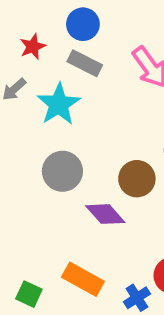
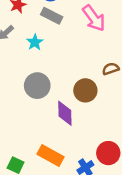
cyan star: (59, 104) -> (35, 42), size x0.6
purple diamond: (105, 214) -> (65, 113), turned 40

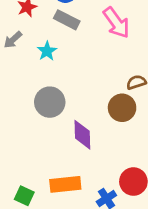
brown circle: (85, 90) -> (122, 108), moved
orange rectangle: (50, 155) -> (65, 184), turned -35

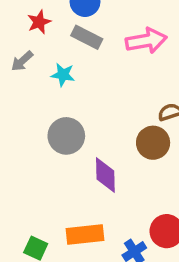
pink arrow: (116, 23) -> (146, 41), turned -64
cyan star: (47, 51) -> (63, 75), turned -30

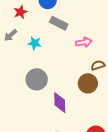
gray rectangle: (87, 37) -> (59, 23), moved
pink arrow: (146, 41) -> (84, 42), moved, size x0.7

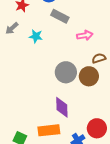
gray circle: (37, 79) -> (66, 72), moved
purple diamond: (60, 103) -> (62, 107), moved

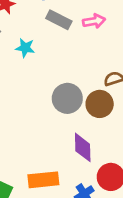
pink arrow: (85, 35) -> (94, 21), moved
purple diamond: (62, 107) -> (83, 147), moved

